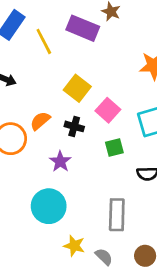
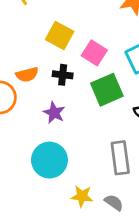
orange semicircle: (40, 121) -> (27, 75), turned -145
green square: (114, 147) -> (107, 90), size x1.6

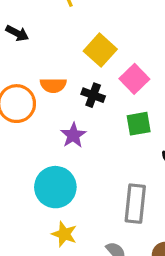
green square: (107, 90) -> (139, 124), size x0.7
yellow star: (82, 196) -> (64, 234), moved

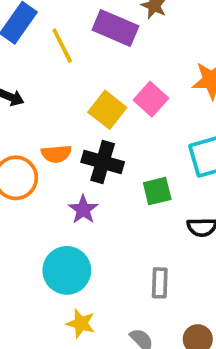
pink square: (134, 79) -> (151, 99), moved
black cross: (93, 95) -> (103, 162), size x1.5
gray rectangle: (135, 204) -> (160, 283), size x0.7

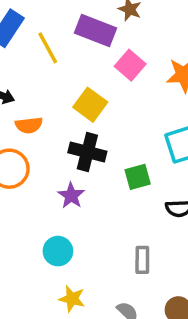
pink square: (151, 99) -> (130, 65), moved
orange semicircle: (56, 154) -> (29, 125), moved
cyan circle: (67, 270) -> (58, 251), size x0.7

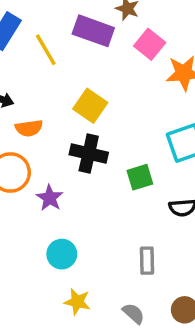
pink square: (130, 65) -> (150, 44), moved
purple star: (71, 196) -> (50, 198), moved

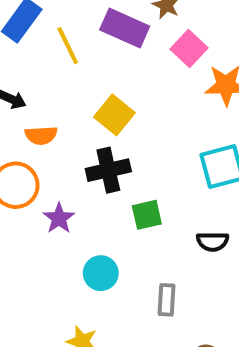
black cross: (89, 153) -> (108, 170), turned -30
green square: (140, 177) -> (147, 215), moved
cyan circle: (62, 254) -> (101, 273), moved

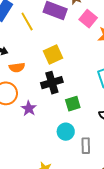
yellow square: (114, 115) -> (53, 55), turned 30
cyan circle: (101, 273) -> (66, 132), moved

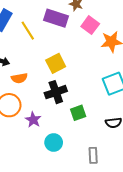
cyan circle: (66, 132) -> (54, 143), moved

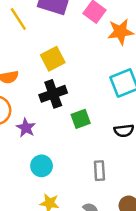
cyan circle: (54, 143) -> (42, 166), moved

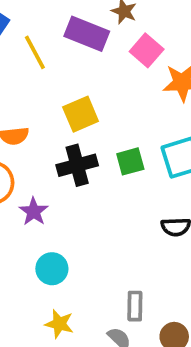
green square: (81, 119) -> (130, 161), moved
gray rectangle: (99, 171) -> (135, 306), moved

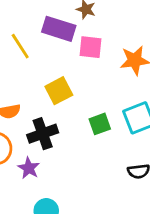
pink square: (147, 50) -> (91, 47), moved, turned -30
black cross: (77, 165) -> (43, 134), moved

